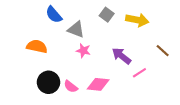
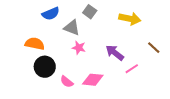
blue semicircle: (54, 15) -> (51, 14), turned -72
gray square: (107, 15) -> (90, 12), moved
black circle: (49, 82) -> (45, 67), moved

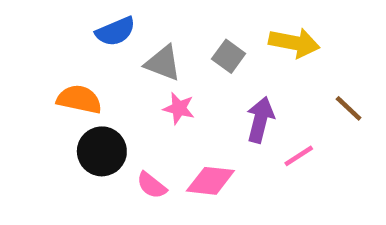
gray square: (90, 12) -> (229, 56), moved
purple arrow: (115, 53) -> (260, 120), turned 66

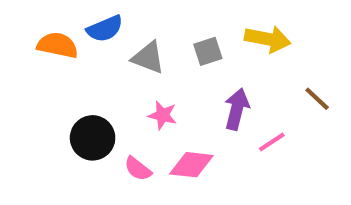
gray square: (229, 56) -> (208, 51), turned 36
orange semicircle: (79, 99) -> (58, 45), moved
pink star: (179, 108) -> (163, 115), moved

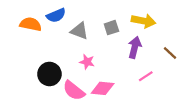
purple arrow: (237, 109) -> (135, 47), moved
pink semicircle: (138, 169) -> (74, 91), size x1.5

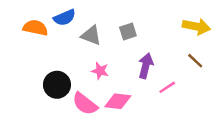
yellow arrow: (143, 21) -> (196, 26), moved
purple arrow: (135, 47) -> (146, 66), moved

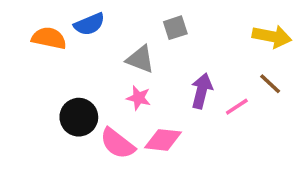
gray square: (128, 32) -> (175, 28), moved
gray triangle: (91, 35) -> (140, 59), moved
pink line: (167, 87) -> (237, 107), moved

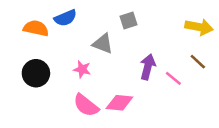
pink star: (138, 98) -> (82, 69), moved
pink line: (237, 107) -> (173, 78), turned 72
black circle: (79, 117) -> (36, 73), moved

